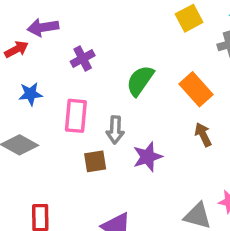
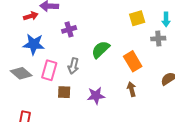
blue star: (30, 94) -> (34, 44), size x1.5
pink rectangle: (76, 116) -> (49, 70), moved
gray arrow: (115, 130) -> (73, 66), moved

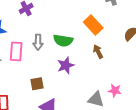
green semicircle: (101, 49) -> (63, 41), moved, turned -114
brown square: (64, 92) -> (37, 84), moved

